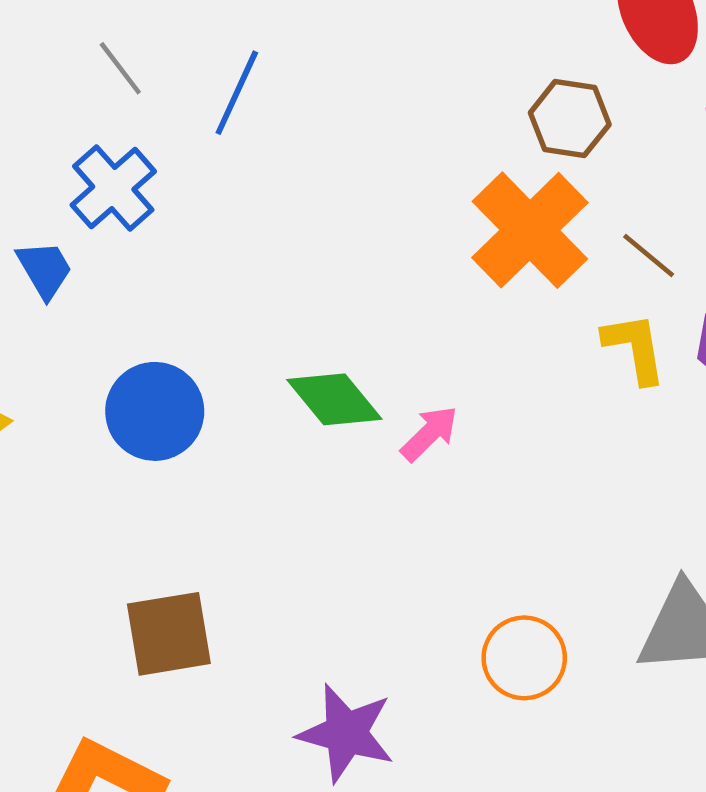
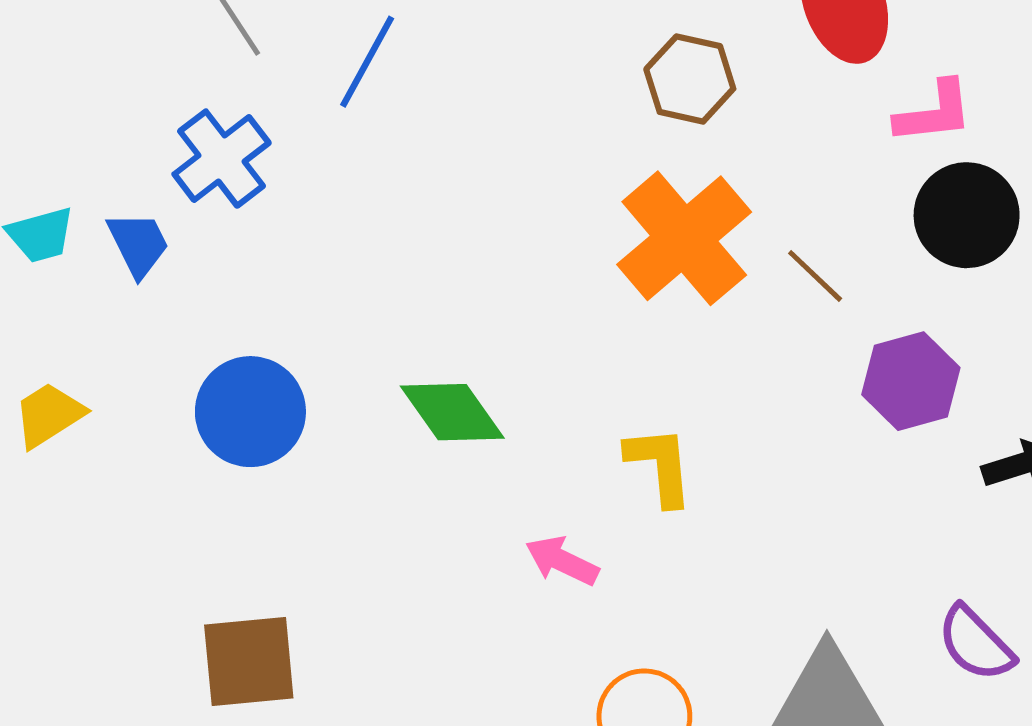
brown hexagon: (570, 119) -> (690, 79), moved
yellow L-shape: (635, 348) -> (660, 465), moved
pink arrow: (429, 433) -> (562, 561), moved, turned -114

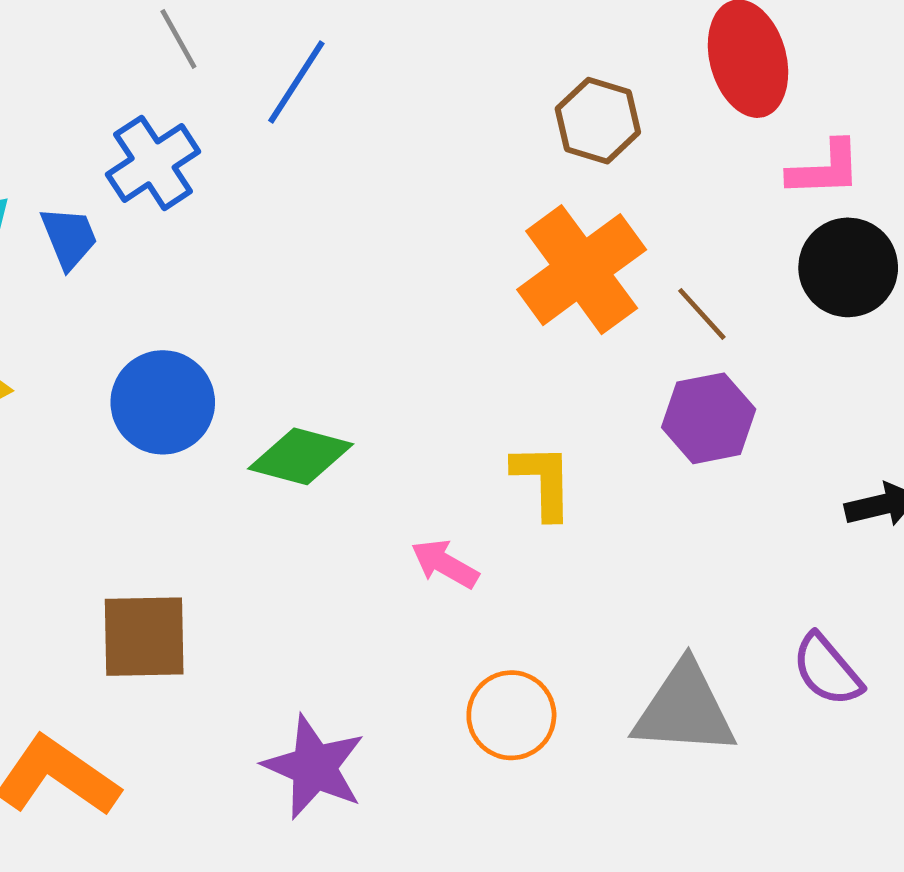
purple hexagon: (911, 381) -> (709, 418), moved
green diamond: (452, 412) -> (301, 456), moved, turned -44

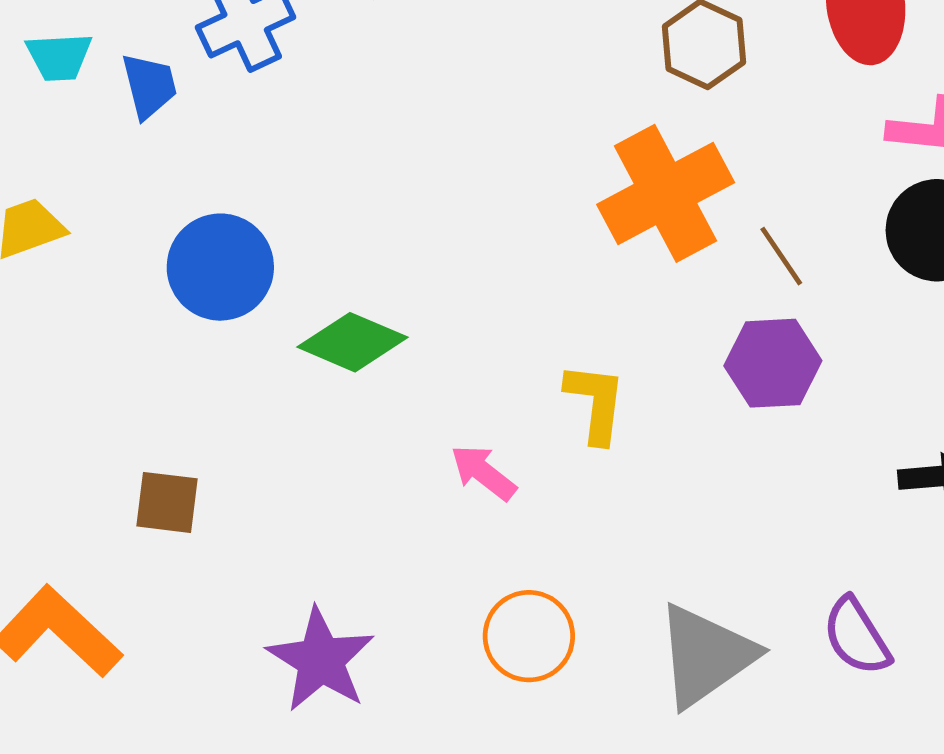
brown square: (144, 637) -> (167, 502), size x0.7
gray triangle: (684, 709) -> (706, 656), turned -47

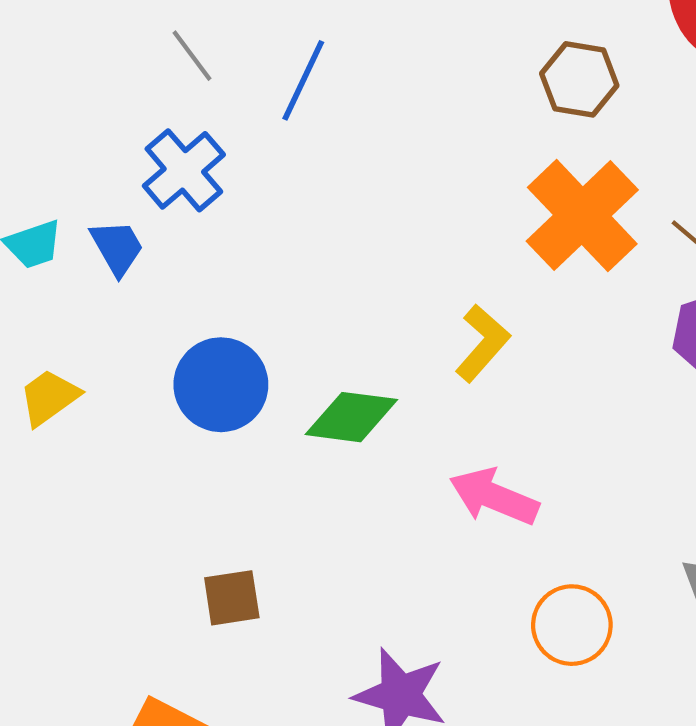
yellow L-shape: (595, 403) -> (482, 343), moved, turned 50
pink arrow: (483, 473) -> (494, 497), size x1.4

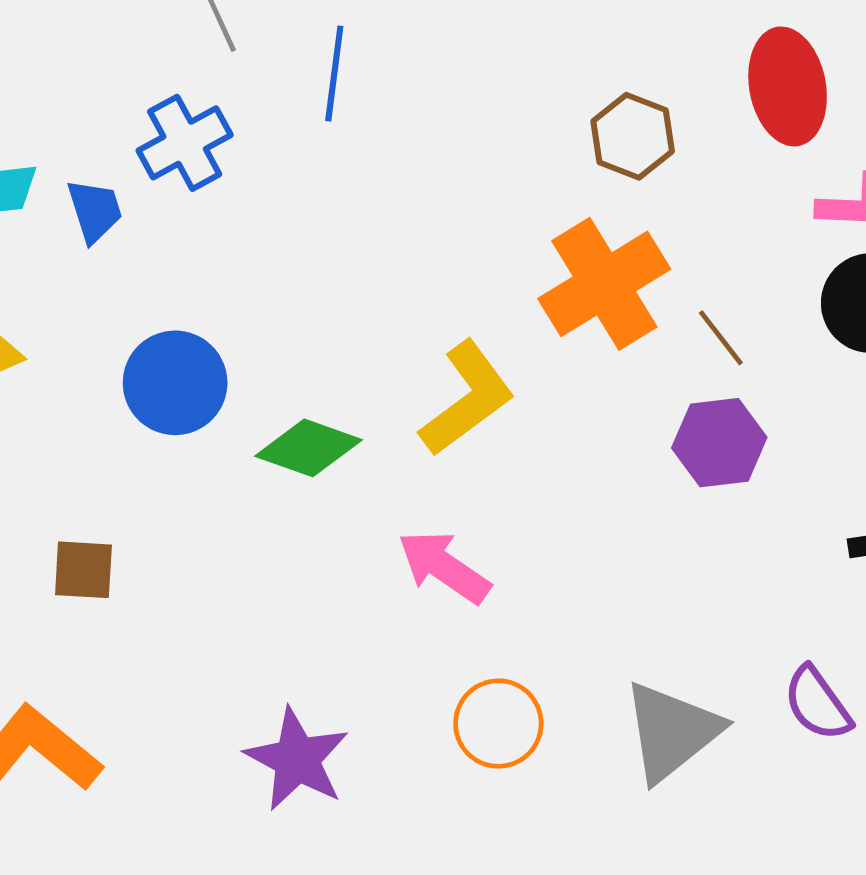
blue line: (303, 80) -> (334, 73), turned -30
yellow L-shape: (482, 343) -> (467, 399), size x1.4
brown square: (232, 598) -> (83, 570), moved

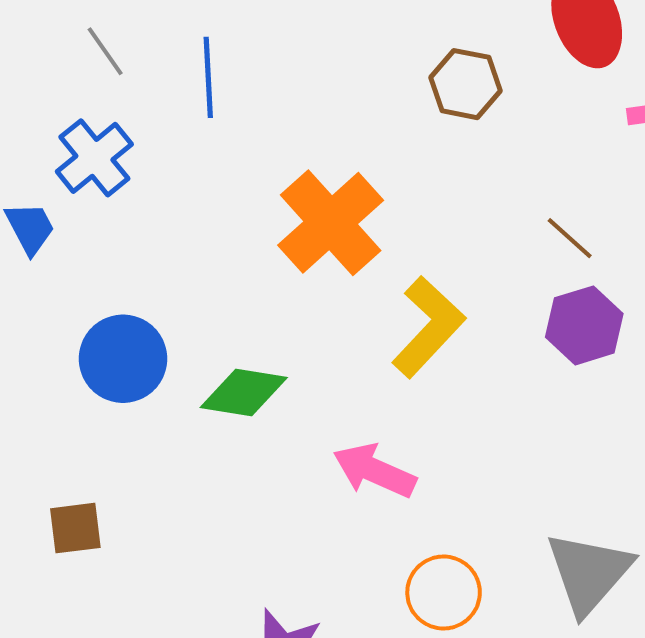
orange cross: (604, 284) -> (331, 223), moved
yellow L-shape: (467, 399) -> (428, 327), moved

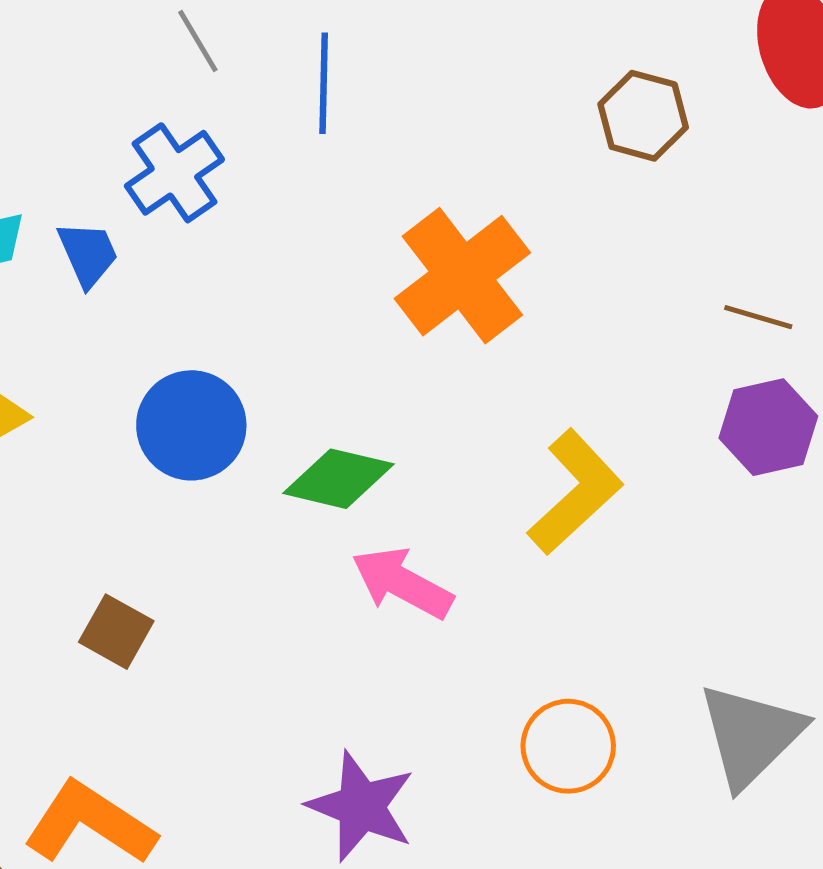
brown line: (570, 238) -> (758, 317), turned -30
yellow L-shape: (428, 327) -> (575, 492), moved
pink arrow: (374, 471) -> (402, 583), moved
brown square: (75, 528) -> (116, 632), turned 32

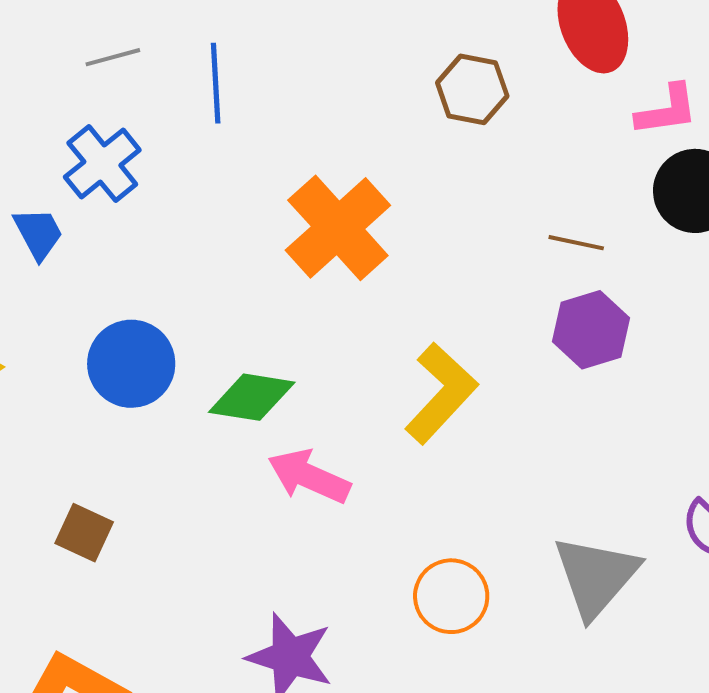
gray line: (198, 41) -> (113, 57), turned -70

